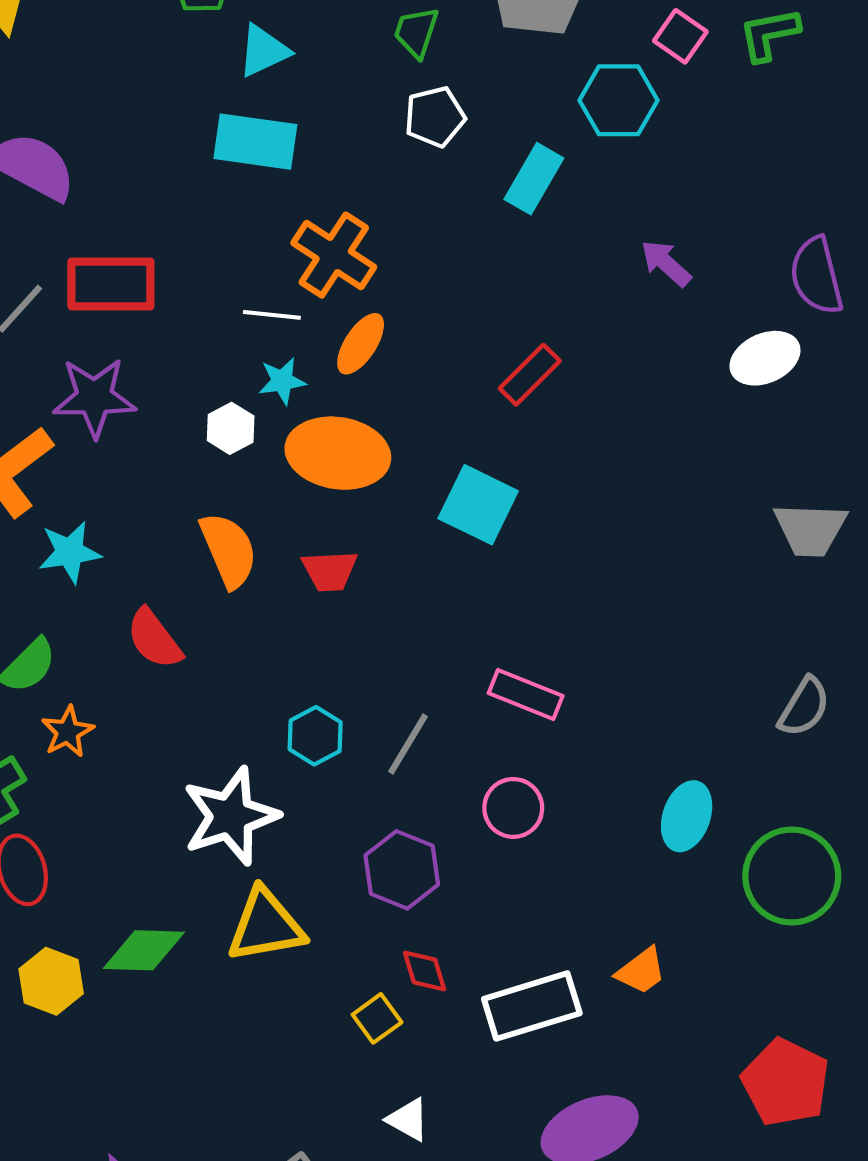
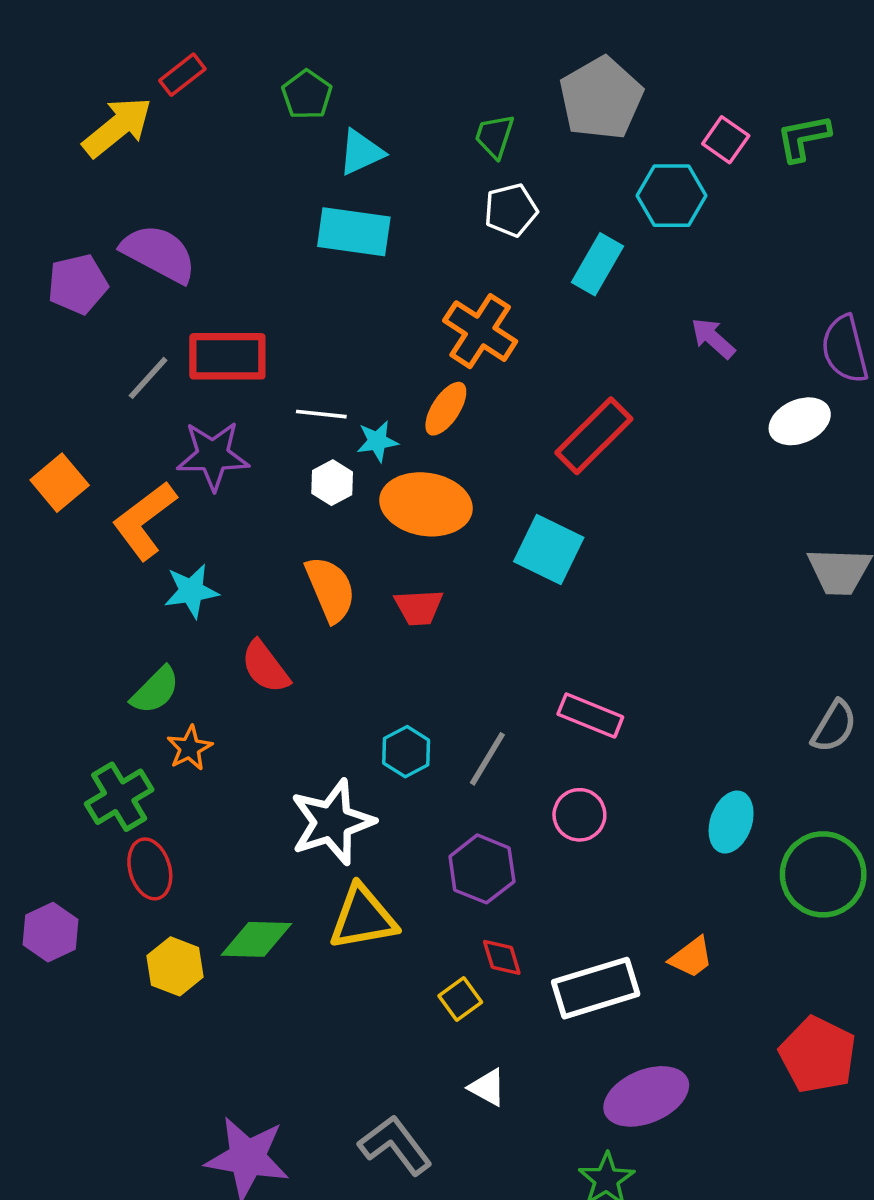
orange cross: (334, 255) -> (480, 331), moved
white line: (272, 315) -> (321, 414), moved
red rectangle: (530, 375) -> (594, 436), size x1.4

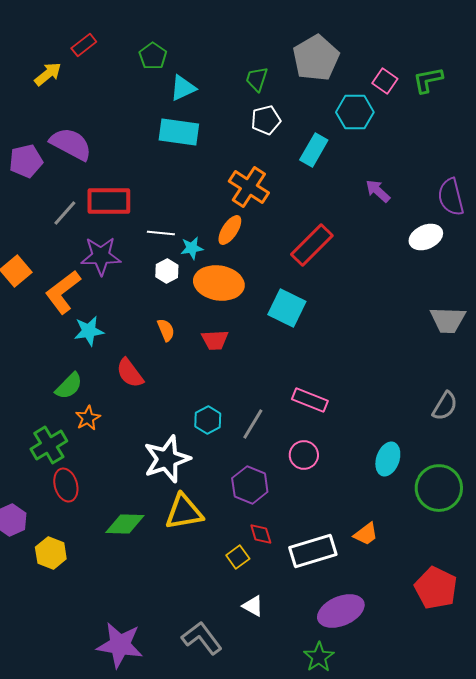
yellow arrow: (117, 127) -> (48, 74), size x0.7
orange semicircle: (330, 589) -> (166, 330), size x0.6
yellow hexagon: (175, 966) -> (51, 553), moved

